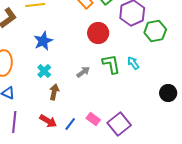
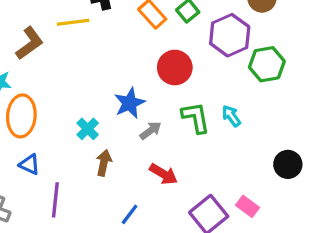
blue star: (43, 41) -> (130, 103), moved
pink rectangle: (93, 119) -> (247, 206), moved
red arrow: (48, 121) -> (163, 174), moved
purple line: (14, 122) -> (55, 200), moved

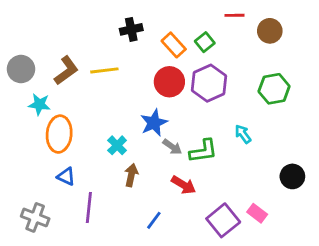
yellow line: (73, 22) -> (104, 70), moved
purple hexagon: (230, 35) -> (209, 83), moved
red circle: (175, 67) -> (169, 82), moved
green L-shape: (196, 118) -> (203, 151), moved, turned 92
gray arrow: (151, 130) -> (172, 147), turned 72

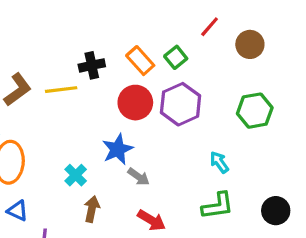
red line: (234, 15) -> (210, 27), turned -48
black cross: (131, 29) -> (92, 65), moved
green L-shape: (203, 151) -> (218, 206), moved

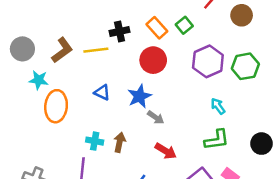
purple hexagon: (181, 104) -> (208, 61), moved
cyan cross: (76, 175) -> (95, 141), moved, turned -35
blue triangle: (18, 211) -> (102, 92), moved

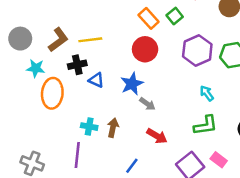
black cross: (120, 31) -> (77, 65), moved

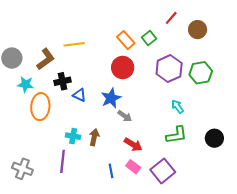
yellow line: (90, 40) -> (74, 44), moved
pink rectangle: (219, 160) -> (133, 167), moved
blue line: (132, 166) -> (111, 171), turned -48

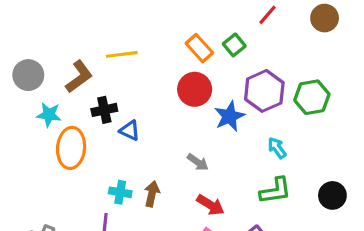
brown circle: (198, 30) -> (325, 18), moved
blue star: (111, 98) -> (229, 116), moved

